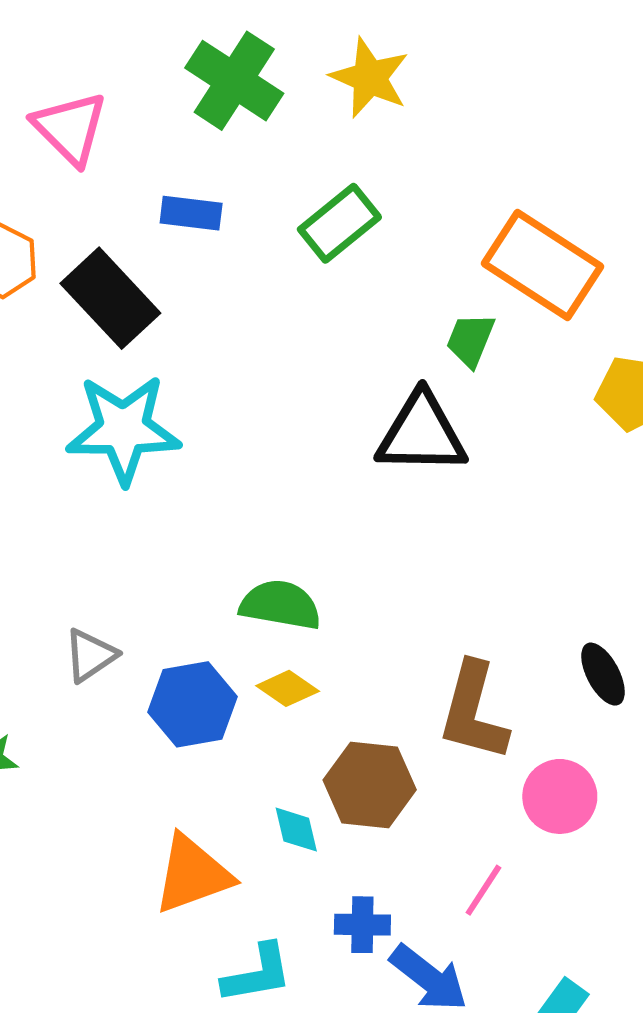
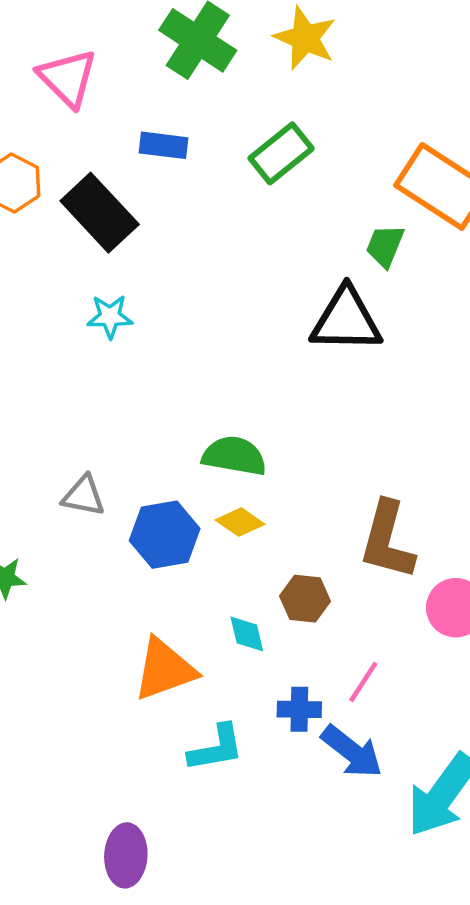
cyan star: (123, 429) -> (110, 317), size x0.5
gray triangle: (90, 655) -> (84, 496), turned 45
brown hexagon: (370, 785) -> (305, 599), size x0.7
pink line: (483, 890) -> (363, 682), moved

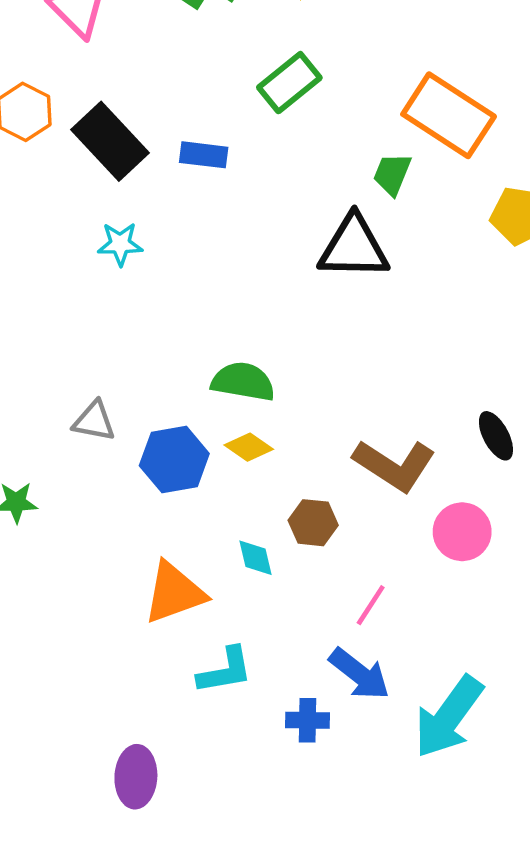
blue rectangle: (164, 145) -> (204, 155), moved
brown L-shape: (387, 540) -> (394, 465), turned -72
blue cross: (299, 709) -> (307, 720), moved

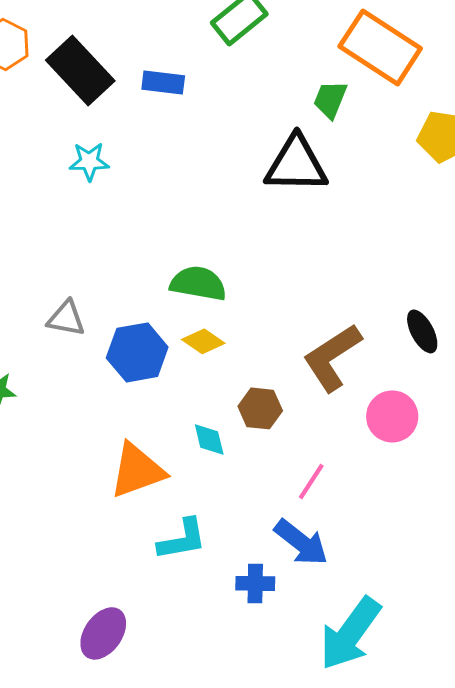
brown L-shape: (394, 465) -> (332, 357), turned 114
cyan arrow: (449, 717) -> (350, 633), moved
purple ellipse: (136, 777) -> (103, 633), turned 32

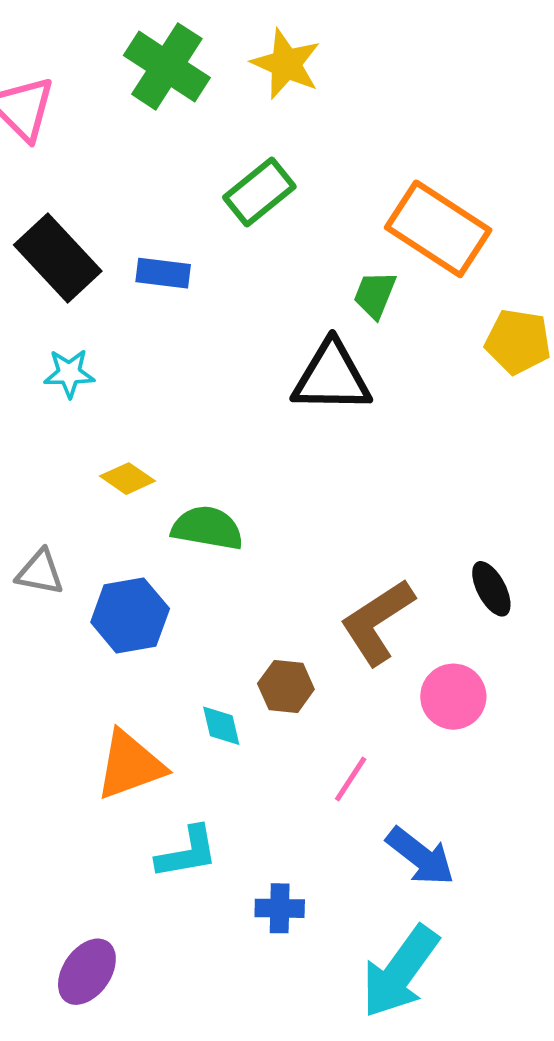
yellow diamond: (203, 341) -> (128, 479), moved
blue arrow: (301, 542) -> (420, 856), moved

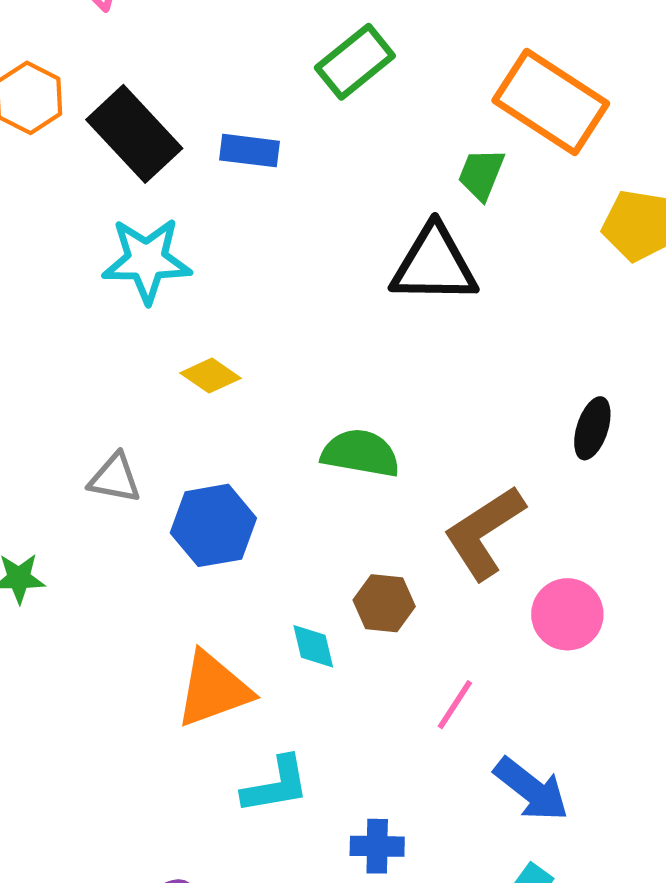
cyan star: (69, 373) -> (147, 260), size x1.6
green semicircle: (207, 528) -> (361, 453), moved
black ellipse: (491, 589) -> (592, 428), moved, turned 46

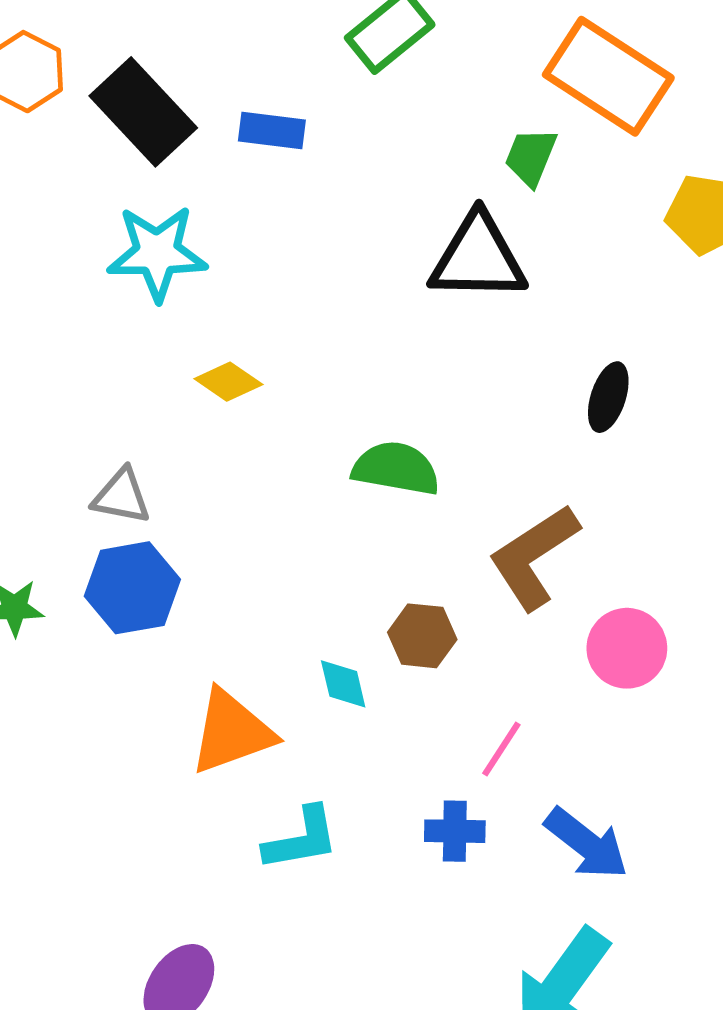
black ellipse: (592, 428) -> (608, 397), moved
blue hexagon: (213, 525) -> (132, 588), moved
blue cross: (377, 846) -> (455, 831), moved

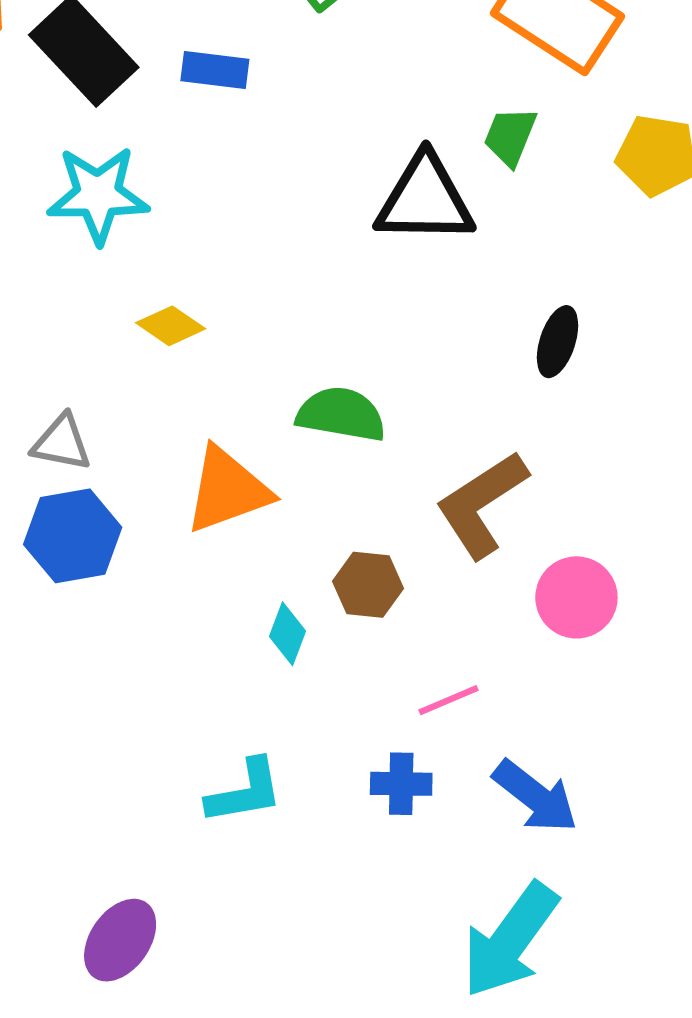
green trapezoid: (531, 157) -> (510, 136), moved
cyan diamond: (343, 684) -> (287, 634), turned 34
orange triangle: (232, 732) -> (227, 490), moved
pink line: (501, 749) -> (449, 700), turned 34

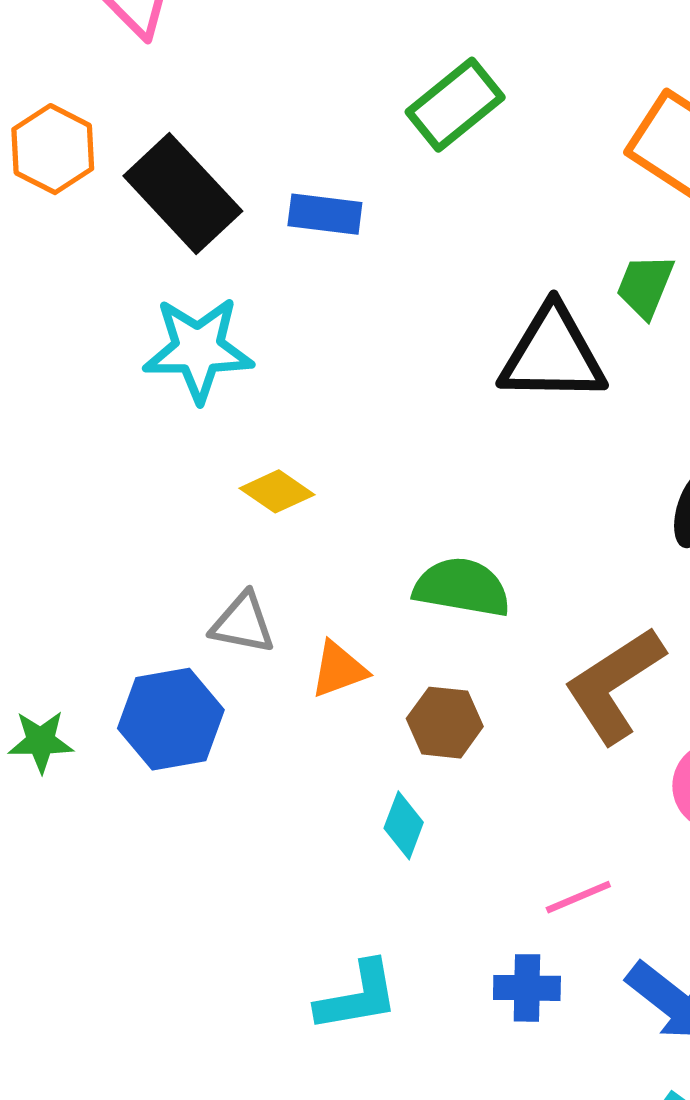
gray triangle: (62, 443) -> (243, 623), moved
orange triangle: (227, 490) -> (339, 669), size x0.6
brown hexagon: (368, 585) -> (445, 723), moved

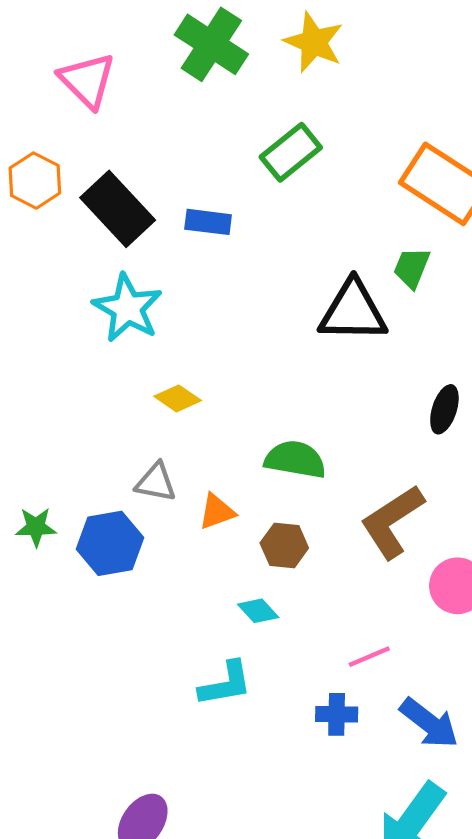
cyan star: (198, 349) -> (127, 308), turned 30
green star: (41, 741) -> (36, 527), moved
cyan diamond: (404, 825) -> (258, 611), turned -63
cyan L-shape: (357, 996) -> (225, 684), moved

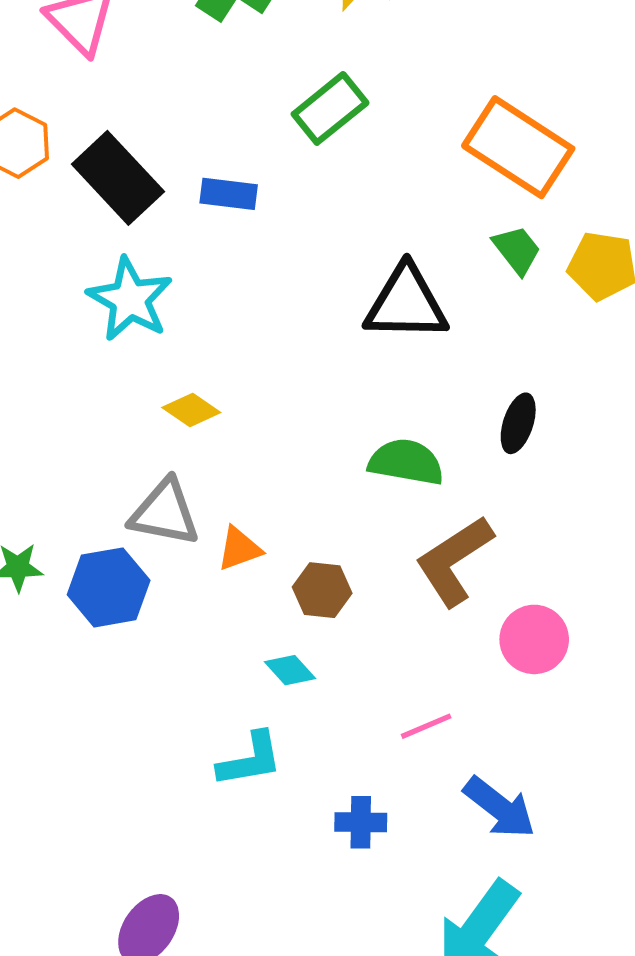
green trapezoid: (412, 268) -> (517, 250), moved, turned 120
green semicircle: (295, 459) -> (406, 462), moved
gray triangle: (156, 482) -> (165, 513), size x1.4
blue cross: (337, 714) -> (361, 822), moved

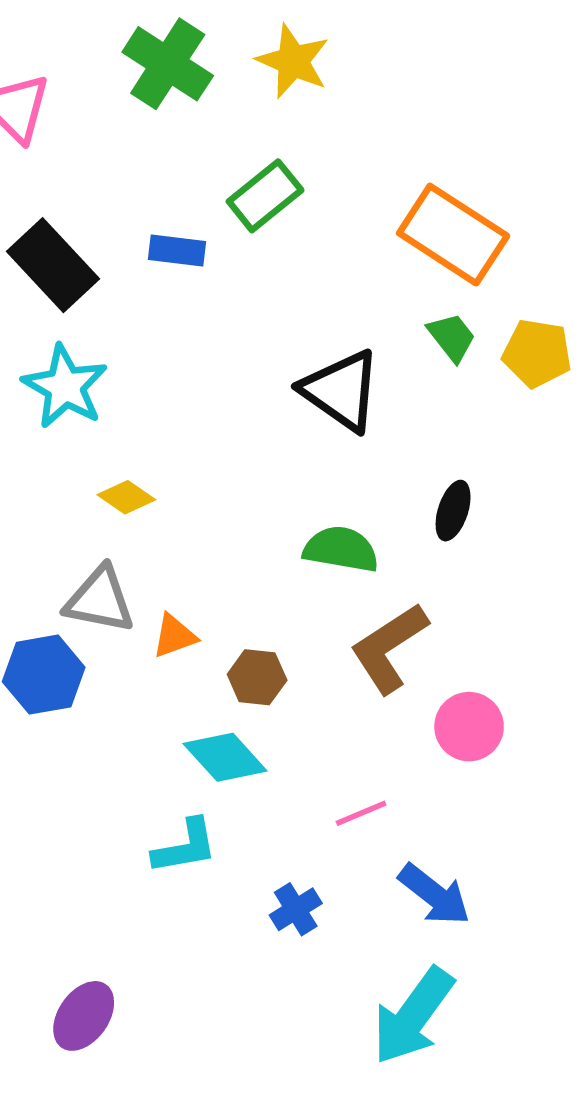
blue rectangle: (229, 194) -> (177, 251), moved
black triangle: (406, 303) -> (341, 391), turned 34
cyan diamond: (290, 670) -> (225, 757), size x1.6
blue cross: (361, 822) -> (296, 909), turned -33

